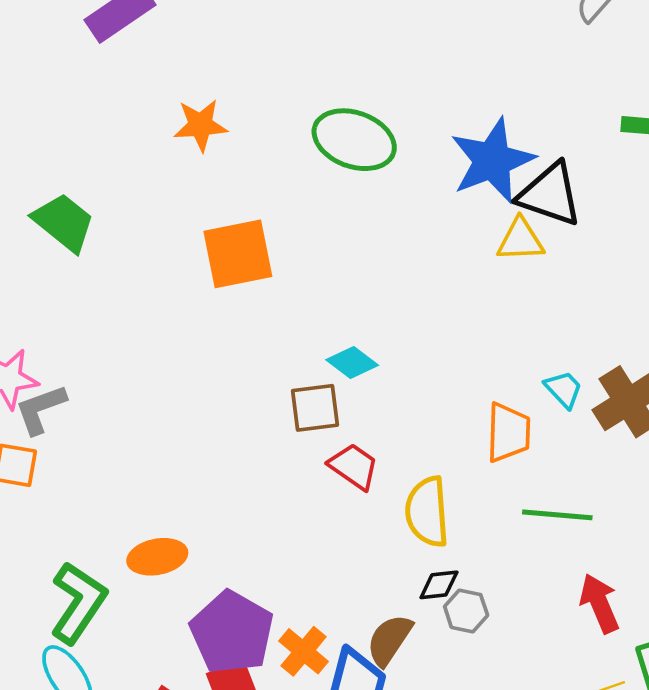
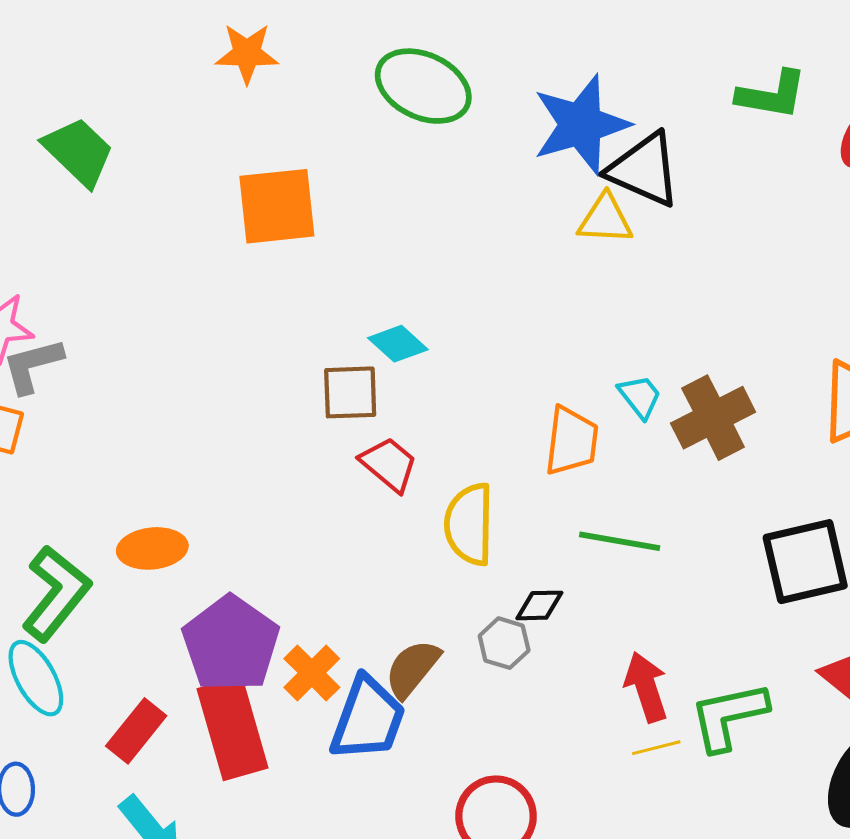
black diamond: (439, 585) -> (539, 605), moved
red arrow: (600, 603) -> (646, 687), moved

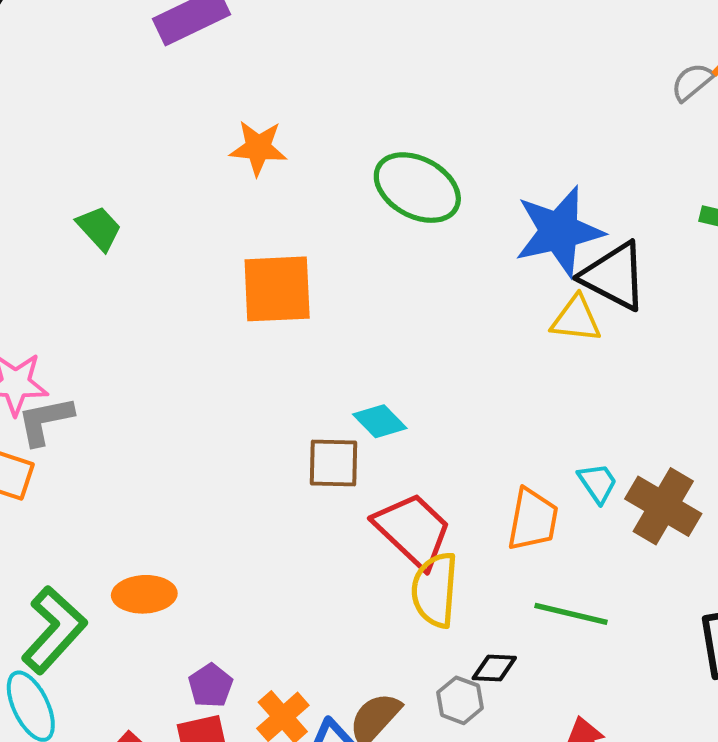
green trapezoid: (79, 152) -> (99, 228), size x0.7
brown cross: (713, 418) -> (663, 506), turned -36
red trapezoid: (389, 464) -> (413, 530), moved, size x1.5
purple pentagon: (231, 644) -> (211, 686), size x0.5

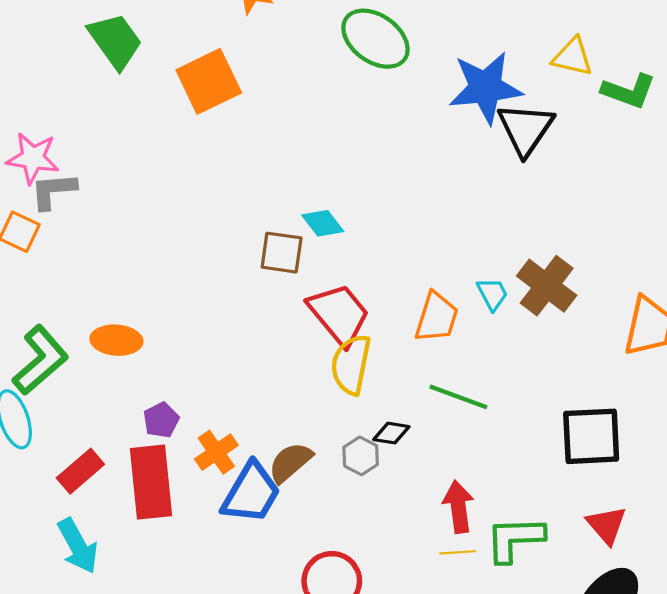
green trapezoid: (99, 228) -> (115, 41), size x1.5
black triangle: (614, 276) -> (526, 129), turned 30
orange square: (277, 289) -> (209, 81), moved, turned -30
yellow triangle: (576, 319) -> (573, 57), moved
brown cross: (663, 506) -> (547, 286), moved

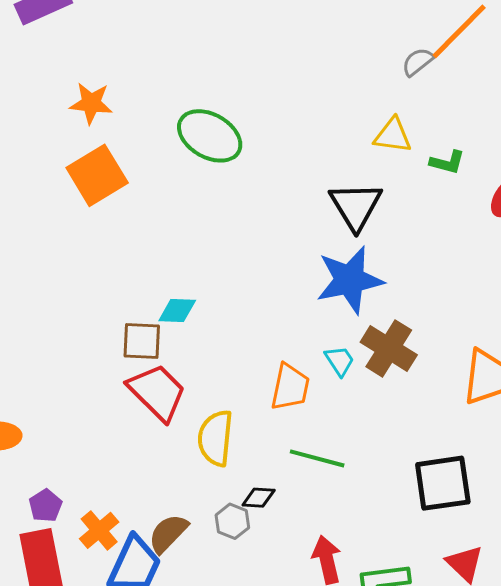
orange square: (209, 81) -> (97, 175), moved
blue star: (485, 88) -> (350, 280), moved
green L-shape: (629, 91) -> (447, 162), size x0.7
cyan diamond: (323, 223) -> (177, 310), turned -45
red trapezoid: (339, 314) -> (157, 392), moved

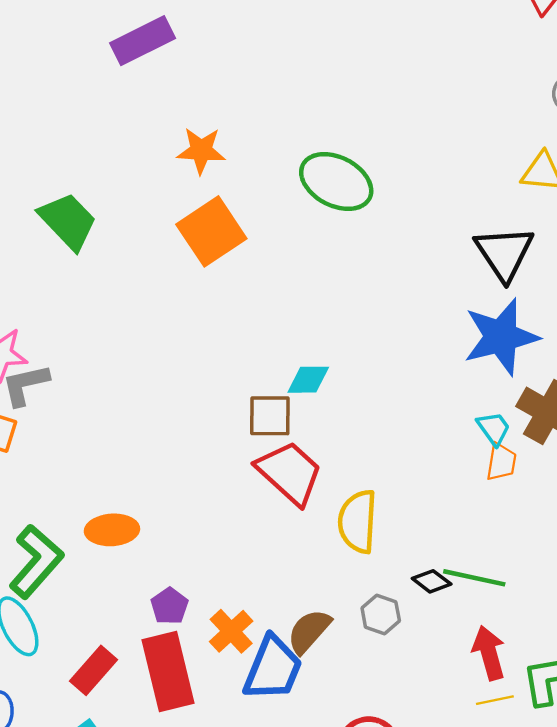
orange trapezoid: (290, 387) -> (501, 462), moved, size x0.7
green line: (317, 458) -> (474, 578), moved
black diamond: (259, 498) -> (432, 581), moved, turned 36

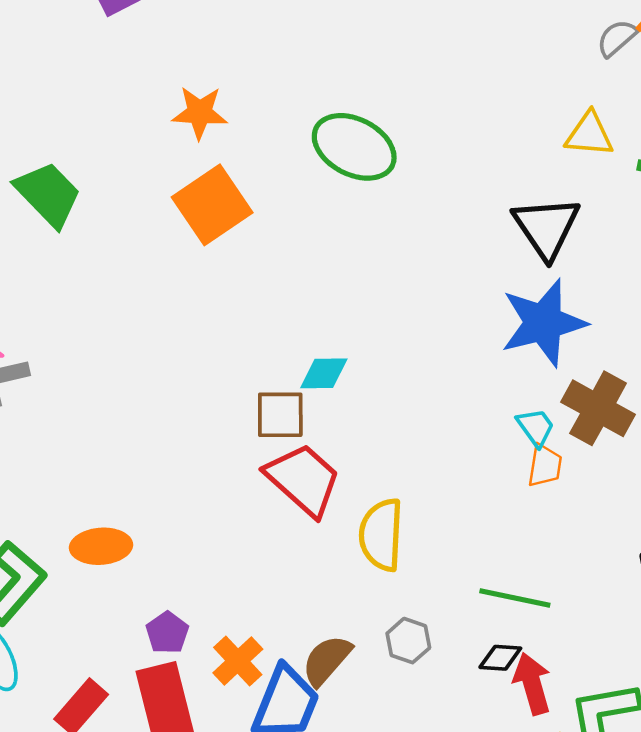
black diamond: (432, 581) -> (500, 658), moved, turned -33

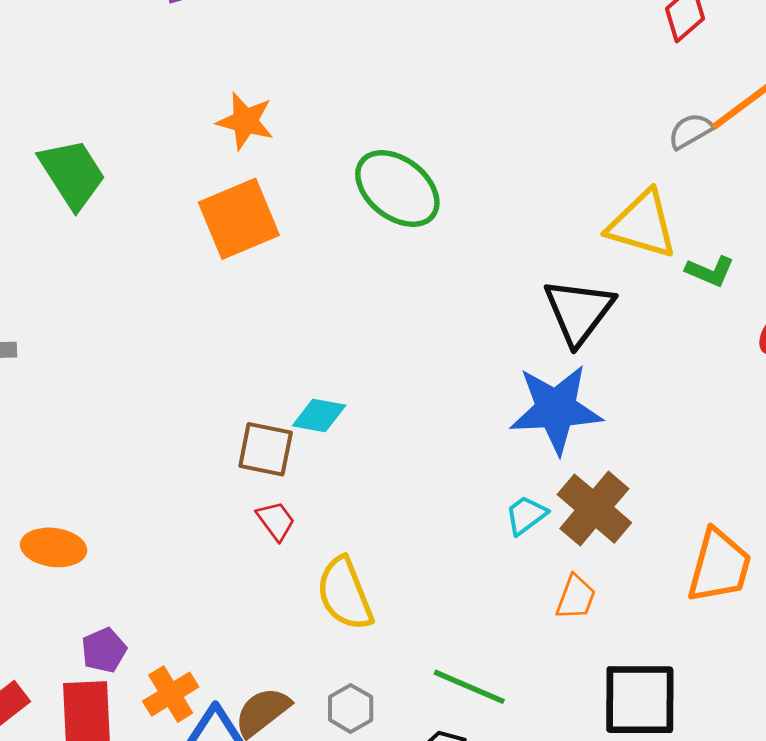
yellow triangle: (589, 134) -> (642, 224), size x1.4
cyan trapezoid: (536, 427) -> (526, 515), turned -102
orange trapezoid: (545, 466) -> (576, 597), moved
red trapezoid: (303, 480) -> (276, 521), size x0.5
yellow semicircle: (381, 535) -> (345, 594), turned -36

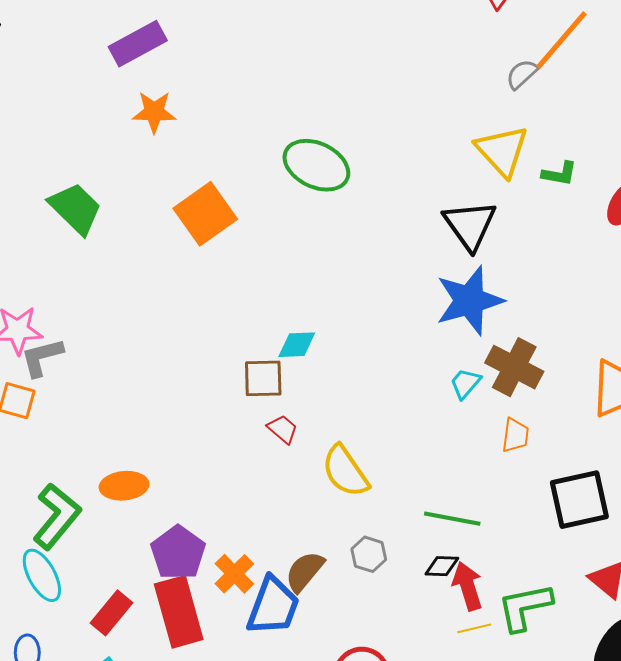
orange star: (245, 121) -> (154, 112), moved
yellow triangle: (642, 224) -> (502, 151), turned 44
purple pentagon: (104, 650) -> (178, 553), size x1.6

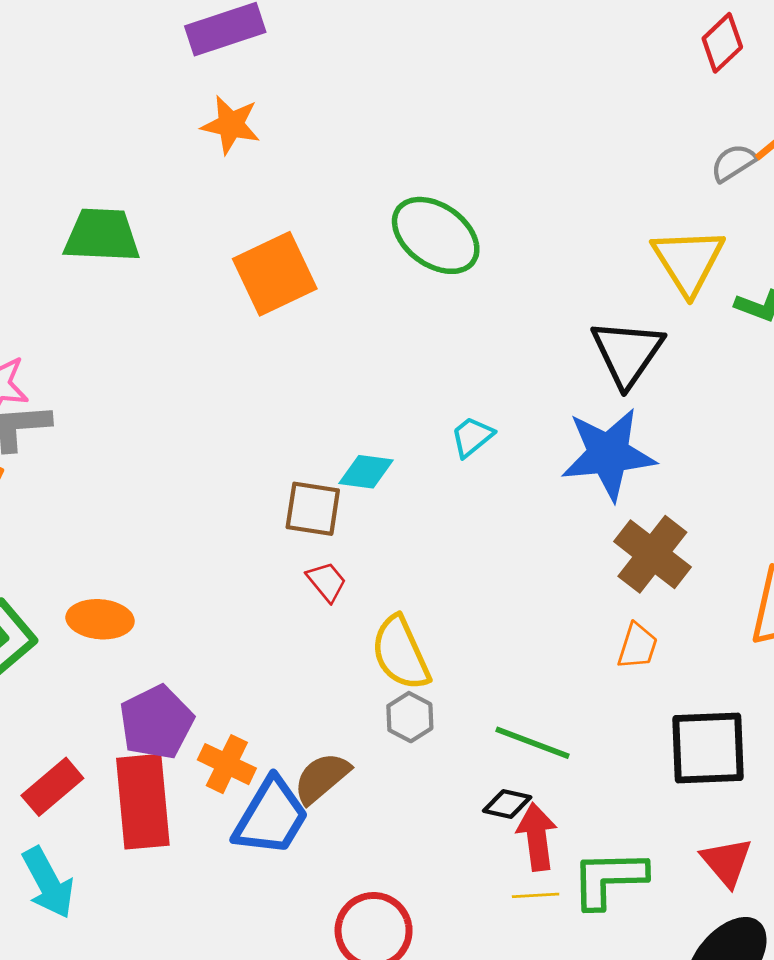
green trapezoid: (76, 208) -> (102, 235), turned -52
cyan trapezoid: (465, 383) -> (472, 437), moved
gray hexagon: (369, 554) -> (410, 717), moved
orange cross: (234, 574) -> (227, 764), turned -30

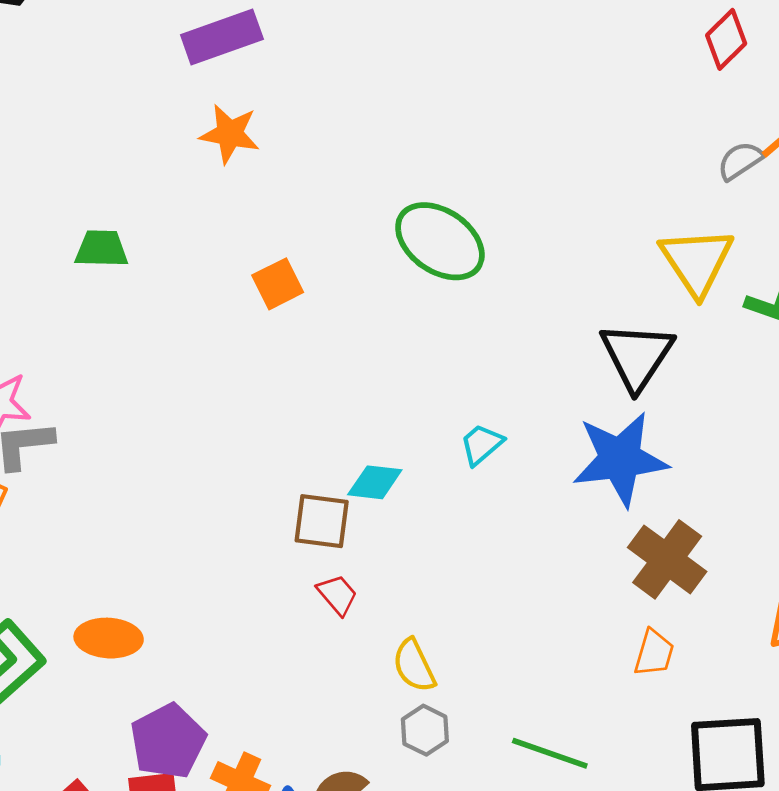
green trapezoid: (102, 235) -> (102, 249), size x0.7
orange square: (275, 274) -> (278, 284), size x0.6
yellow semicircle: (401, 653) -> (414, 666), size x0.7

